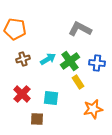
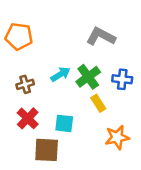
brown cross: (23, 59) -> (25, 84), moved
brown square: (37, 119) -> (47, 150), size x1.5

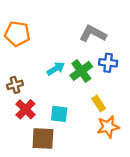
blue cross: (122, 79) -> (108, 63), moved
brown cross: (25, 84) -> (15, 85), moved
yellow rectangle: (98, 103) -> (99, 104), moved

